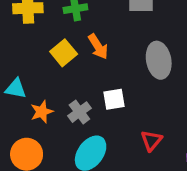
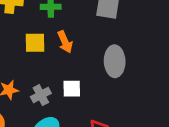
yellow square: (64, 53) -> (35, 43), turned 30

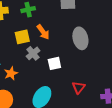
gray cross: (41, 95) -> (33, 53), moved

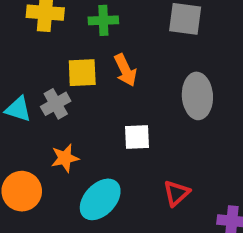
gray cross: (33, 53) -> (56, 104), moved
orange star: (11, 73) -> (65, 158), moved

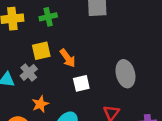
orange arrow: (125, 70) -> (68, 58), moved
gray ellipse: (197, 96) -> (125, 74), moved

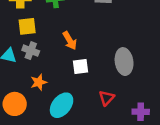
yellow square: (41, 51) -> (27, 26), moved
gray cross: (29, 72) -> (31, 51), turned -35

